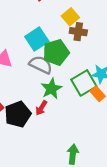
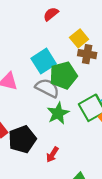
red arrow: (41, 108) -> (52, 155), moved

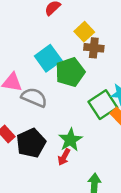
gray semicircle: (47, 88) -> (34, 97), moved
green star: (58, 113) -> (70, 140), moved

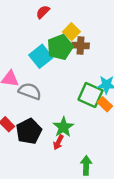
green pentagon: (70, 72) -> (60, 47), moved
green square: (103, 105) -> (91, 95), turned -30

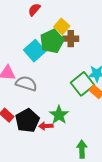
green square: (91, 95) -> (83, 84), turned 30
red arrow: (58, 142) -> (46, 126), moved, turned 64

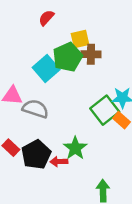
yellow square: (62, 26) -> (80, 39), turned 35

